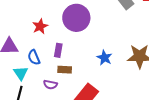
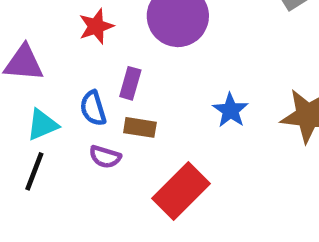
blue semicircle: (34, 57) -> (93, 108), moved
cyan triangle: (21, 73) -> (42, 125), turned 35

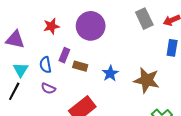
cyan triangle: (42, 125) -> (21, 70), turned -42
brown rectangle: (140, 127) -> (80, 66), moved

